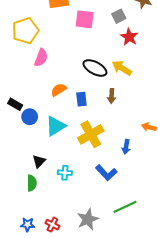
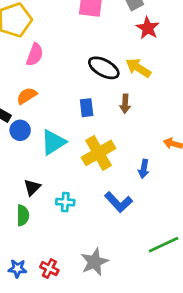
orange semicircle: (59, 90) -> (27, 96), moved
green line: (125, 207) -> (164, 245), moved

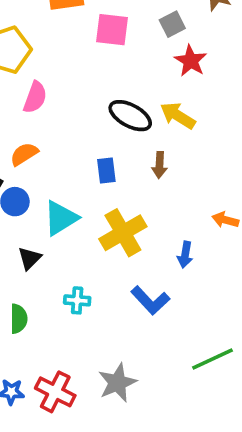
black triangle: (32, 187) -> (30, 258), moved
red cross: (49, 268) -> (55, 392), size x1.5

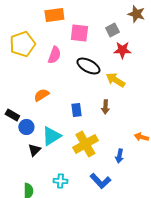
red star: (191, 61) -> (122, 50), turned -30
pink semicircle: (35, 97) -> (54, 55), moved
black ellipse: (130, 116) -> (88, 66), moved
orange semicircle: (24, 154) -> (41, 95), moved
black triangle: (30, 258) -> (34, 150), moved

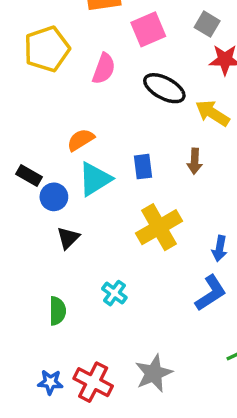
gray square: (112, 30) -> (207, 24), turned -32
pink square: (79, 33) -> (148, 29), turned -30
cyan triangle: (51, 136) -> (95, 179), moved
cyan cross: (60, 181) -> (114, 293), turned 32
blue L-shape: (100, 181) -> (211, 293), moved, turned -80

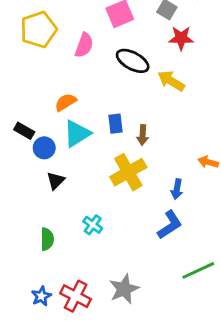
brown arrow: (195, 161) -> (143, 135), moved
blue star: (50, 382) -> (41, 296), turned -30

